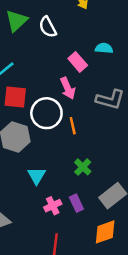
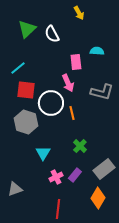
pink rectangle: (78, 62) -> (76, 62), turned 35
purple rectangle: (76, 203) -> (75, 175), turned 64
orange diamond: (105, 232) -> (98, 198), turned -40

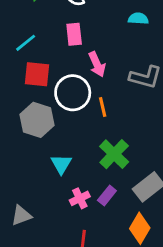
pink rectangle: (76, 62) -> (74, 34), moved
green cross: (80, 146) -> (114, 154), size x1.5

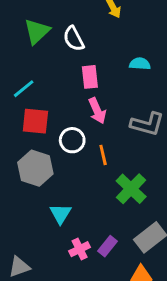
pink rectangle: (74, 34) -> (90, 77), moved
white circle: (73, 93) -> (72, 140), size x0.7
green cross: (114, 154) -> (131, 189), moved

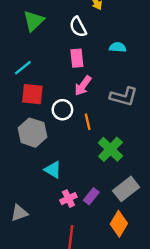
white semicircle: (74, 39) -> (78, 27), moved
pink arrow: (97, 111) -> (83, 86), turned 60
cyan triangle: (60, 214) -> (53, 170), turned -30

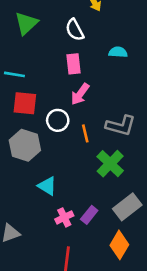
cyan line: (23, 68) -> (14, 74), turned 48
gray L-shape: (124, 97) -> (121, 126), moved

